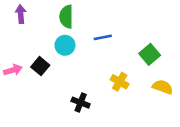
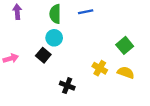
blue line: (103, 37) -> (86, 12), moved
black square: (40, 66) -> (43, 55), moved
yellow semicircle: (163, 87) -> (126, 73), moved

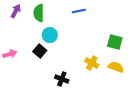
purple arrow: (17, 12) -> (16, 11), turned 32
green semicircle: (55, 14) -> (39, 13), moved
green square: (125, 45) -> (115, 42), turned -35

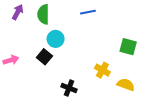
yellow semicircle: (116, 67) -> (126, 85), moved

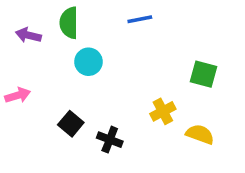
purple arrow: (18, 12) -> (28, 35), moved, turned -104
black square: (44, 57) -> (71, 124), moved
yellow cross: (102, 70) -> (163, 111), turned 32

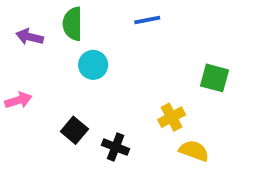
yellow semicircle: (200, 134) -> (194, 151), moved

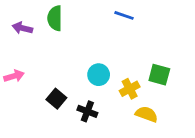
blue line: (147, 20) -> (124, 15), moved, turned 30
cyan circle: (93, 65) -> (99, 75), moved
green square: (214, 78) -> (159, 75), moved

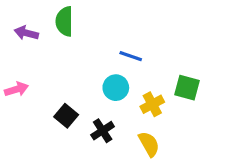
blue line: (124, 15) -> (131, 56), moved
black cross: (87, 111) -> (103, 131), turned 36
yellow semicircle: (147, 114) -> (149, 144), moved, turned 40

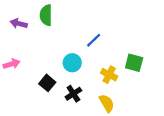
blue line: (131, 56) -> (94, 40), turned -63
cyan circle: (116, 88) -> (72, 63), moved
yellow cross: (152, 104) -> (109, 75), turned -35

